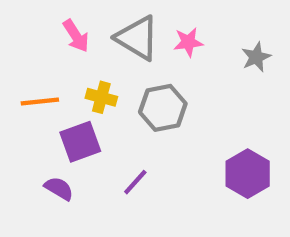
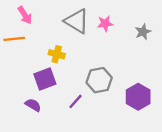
pink arrow: (76, 36) -> (25, 15), moved
orange line: (40, 102) -> (14, 39), moved
gray hexagon: (163, 108) -> (99, 80), moved

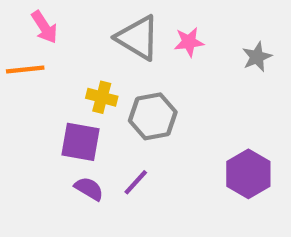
purple square: (45, 79) -> (80, 142), turned 30
gray hexagon: (99, 80) -> (153, 116), moved
purple semicircle: (33, 105) -> (89, 189), moved

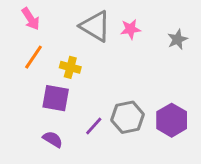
orange line: (25, 70) -> (34, 57), moved, turned -50
gray hexagon: (153, 116) -> (128, 117), moved
purple semicircle: (89, 189) -> (53, 139), moved

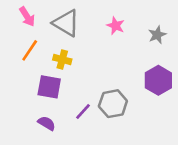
gray triangle: (95, 26) -> (66, 23), moved
pink star: (130, 29) -> (116, 26), turned 30
purple hexagon: (172, 120) -> (158, 80), moved

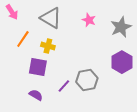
pink arrow: (27, 17) -> (12, 12), moved
gray star: (157, 35) -> (121, 27), size x1.5

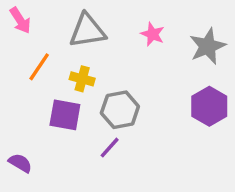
gray triangle: (51, 18) -> (87, 31), turned -40
gray hexagon: (87, 80) -> (120, 110), moved
purple semicircle: (36, 95) -> (20, 163), moved

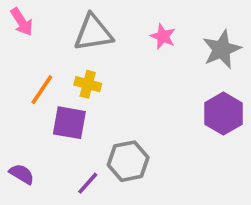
orange line: (39, 67) -> (42, 90), moved
gray hexagon: (120, 110) -> (128, 161), moved
purple line: (110, 148) -> (88, 183), moved

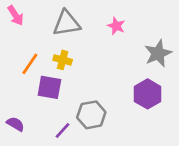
gray star: (222, 49) -> (158, 53), moved
purple hexagon: (223, 114) -> (148, 94), moved

